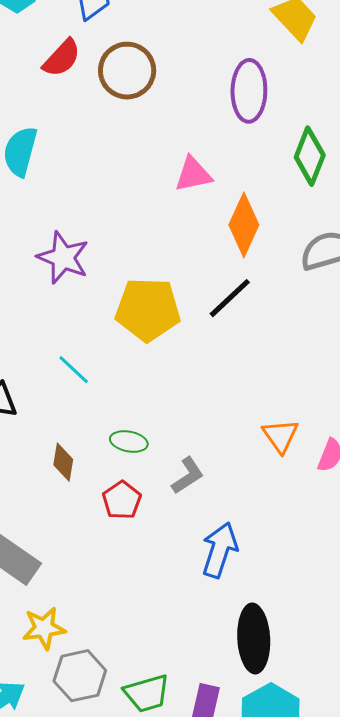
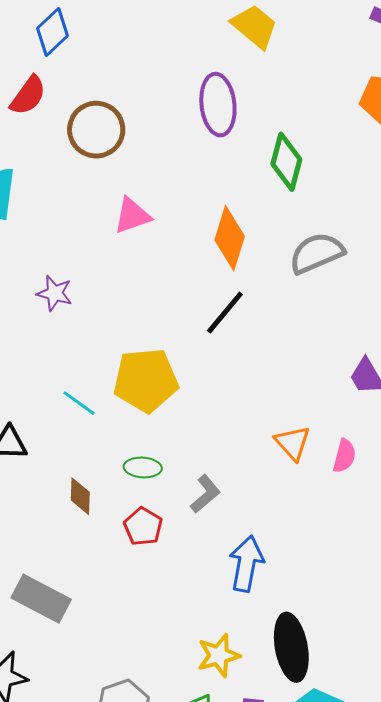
brown circle: (127, 71) -> (96, 130), moved
pink triangle: (193, 174) -> (132, 216), moved
purple star: (63, 258) -> (55, 293), size x0.7
yellow pentagon: (148, 309) -> (146, 380), moved
yellow star: (44, 628) -> (219, 655), moved

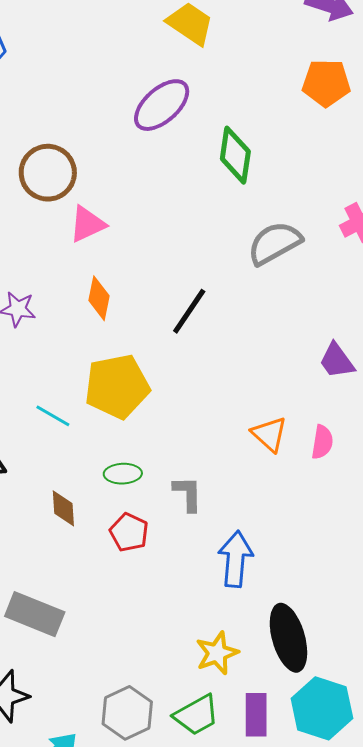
purple ellipse: (218, 105) -> (162, 105), turned 60
brown circle: (96, 130) -> (48, 173), moved
orange diamond: (230, 238) -> (99, 298), moved, size x0.7
gray L-shape: (205, 494) -> (188, 494), turned -45

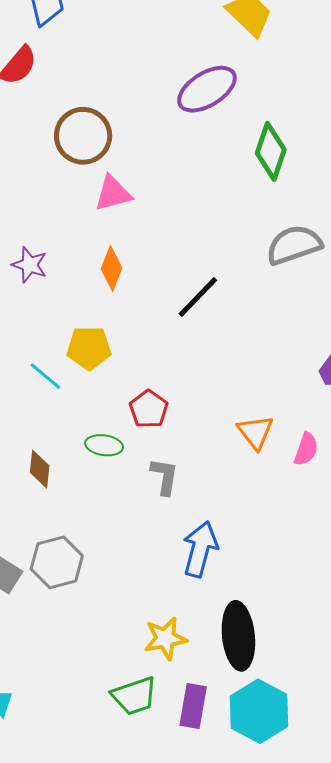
yellow pentagon: (117, 386) -> (89, 348), moved, size x0.7
red pentagon: (129, 532) -> (149, 409), moved
gray hexagon: (127, 713) -> (57, 562), moved

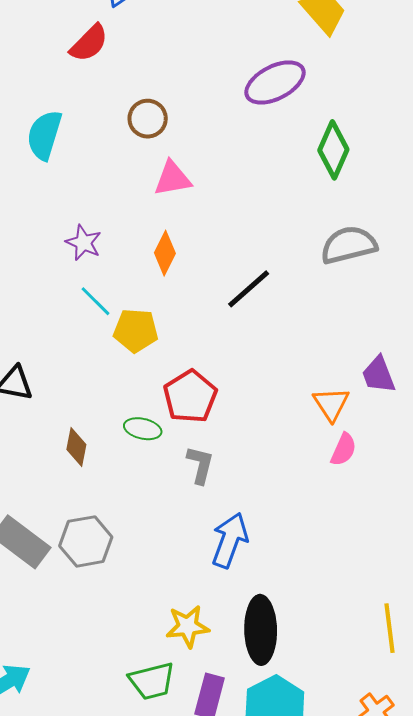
brown circle: (83, 136) -> (148, 119), size x0.7
cyan line: (45, 376) -> (96, 301), moved
red pentagon: (149, 409) -> (190, 396), size x1.4
orange triangle: (255, 432) -> (331, 404), moved

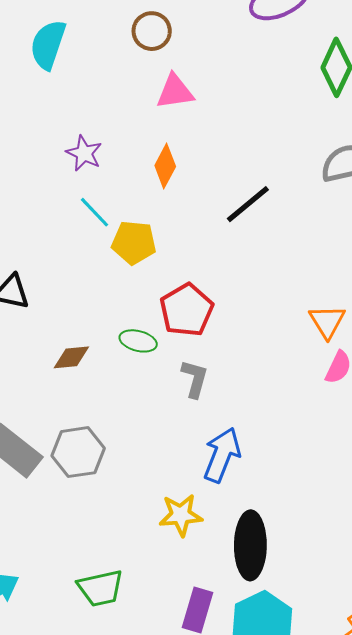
brown diamond: (76, 447) -> (71, 357), turned 72
yellow star: (188, 626) -> (181, 515), moved
green trapezoid: (152, 681) -> (100, 588), moved

